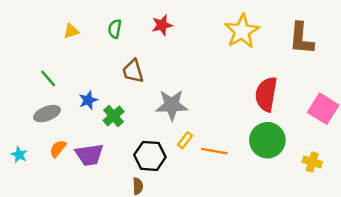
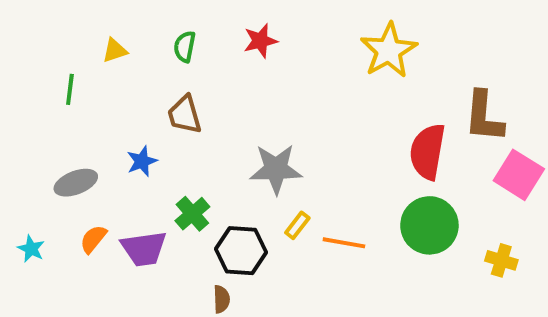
brown L-shape: (301, 38) -> (484, 117), moved
brown trapezoid: (133, 71) -> (185, 115), moved
green line: (48, 78) -> (70, 89), moved, turned 48
green cross: (114, 116) -> (192, 214), moved

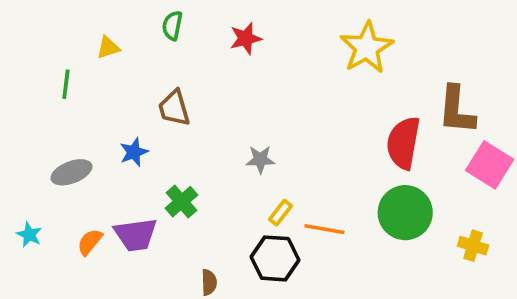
green semicircle: (185, 47) -> (172, 26), moved
gray star: (276, 169) -> (260, 159), size x0.6
orange semicircle: (93, 239) -> (90, 242), moved
black hexagon: (241, 251) -> (275, 258), moved

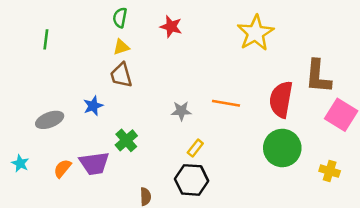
red star: (246, 38) -> (171, 27), turned 30
yellow triangle: (108, 48) -> (121, 47), moved
green line: (66, 84) -> (46, 39), moved
orange line: (325, 229) -> (226, 103), moved

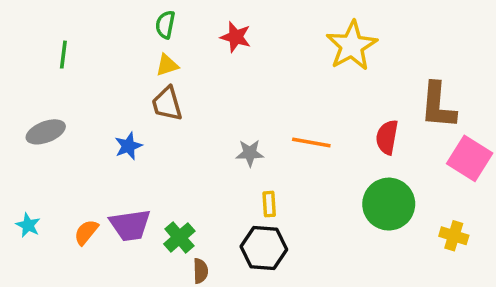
red semicircle: (281, 99) -> (387, 137), size x0.7
gray ellipse: (50, 120) -> (46, 132), moved
green cross: (126, 140) -> (179, 237), moved
yellow rectangle: (195, 148) -> (269, 204), turned -42

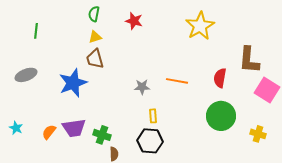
blue star: (128, 146) -> (73, 83), size x1.8
green cross: (179, 237) -> (102, 135), turned -30

